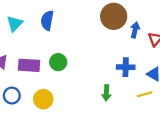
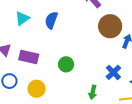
green circle: (58, 62) -> (66, 64), moved
blue cross: (126, 67) -> (113, 72), turned 35

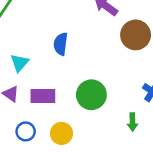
cyan triangle: (22, 18) -> (19, 63), moved
green circle: (66, 64) -> (91, 95), size x1.5

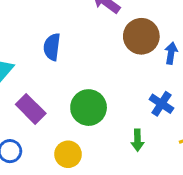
purple rectangle: (43, 96) -> (31, 109), turned 45
yellow circle: (61, 133) -> (68, 154), moved

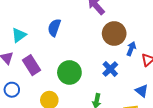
blue cross: (161, 104) -> (110, 69), moved

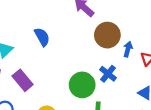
blue semicircle: (54, 28) -> (42, 37), turned 138
green circle: (69, 72) -> (82, 85), moved

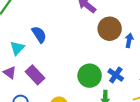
blue semicircle: (42, 37) -> (39, 34), moved
blue cross: (108, 74) -> (116, 75), moved

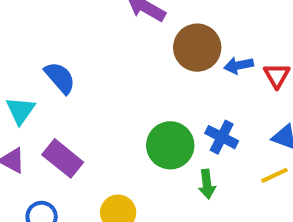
blue arrow: (129, 40) -> (239, 65), turned -104

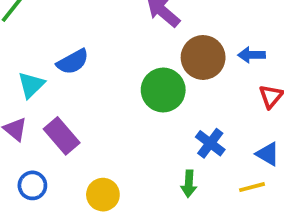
blue arrow: (239, 65) -> (252, 55), moved
blue semicircle: (60, 78) -> (73, 62), turned 92
green circle: (170, 145) -> (163, 90), moved

